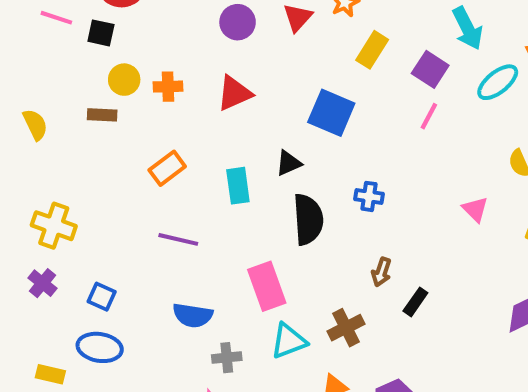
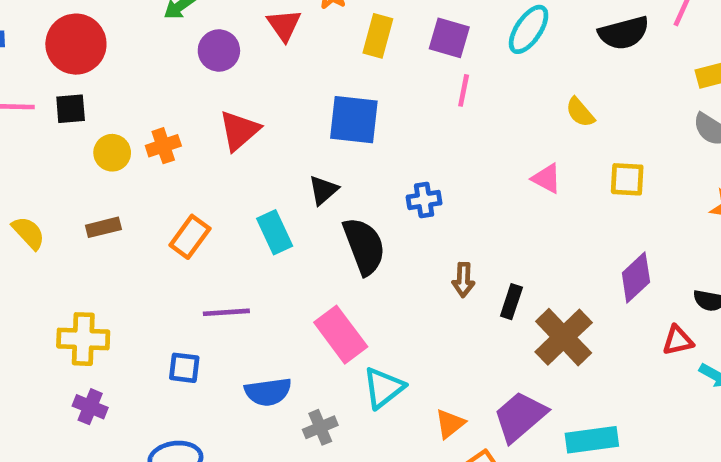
brown rectangle: (102, 115) -> (103, 227), moved
blue square: (102, 297) -> (184, 368), moved
brown cross: (346, 328) -> (564, 337), moved, size x1.4

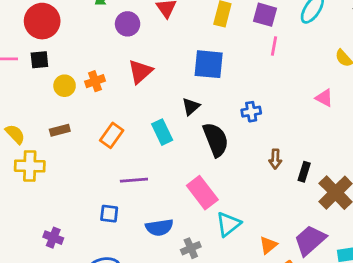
yellow cross: (83, 339) -> (30, 166), moved

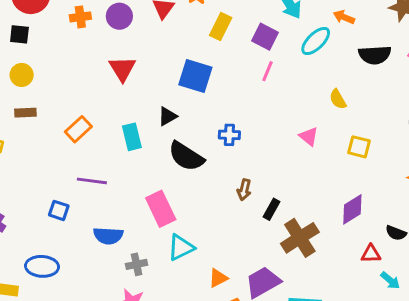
red triangle: (140, 72) -> (122, 69), turned -32
orange cross: (95, 81) -> (80, 17), moved
yellow circle: (65, 86) -> (22, 75), moved
black semicircle: (216, 140) -> (186, 156), turned 132

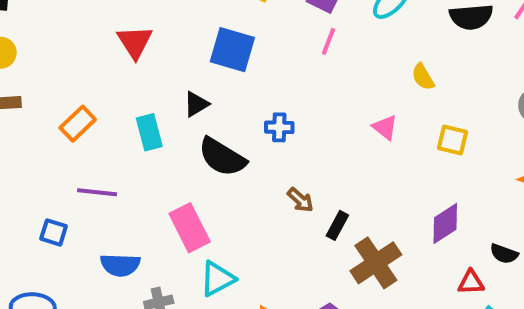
brown arrow: (244, 190) -> (300, 200), turned -60

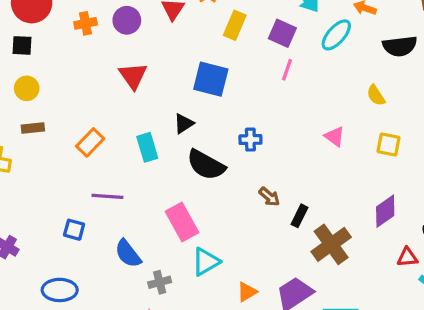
yellow semicircle: (423, 77) -> (376, 95), moved
blue semicircle: (120, 265) -> (128, 254), turned 52

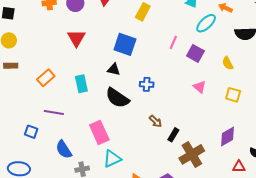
purple square: (282, 33) -> (195, 53), moved
black triangle: (184, 124) -> (114, 69), moved, turned 40

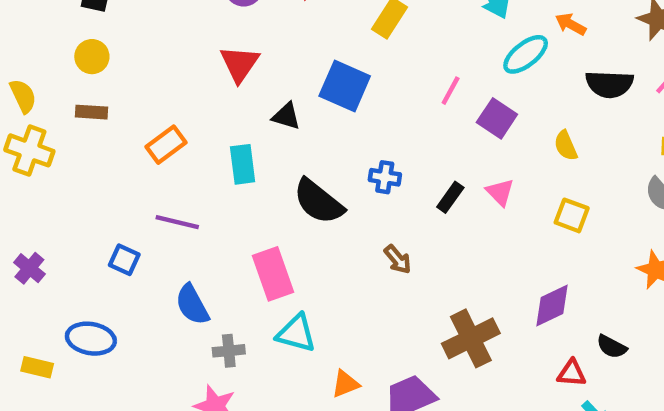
black triangle: (114, 69) -> (286, 116), moved
black rectangle: (173, 135) -> (450, 197), moved
cyan triangle: (112, 159) -> (296, 333), turned 36

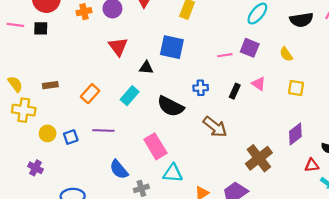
yellow circle: (92, 57) -> (48, 133), moved
pink line: (451, 91) -> (225, 55), moved, turned 64
cyan rectangle: (243, 164) -> (130, 96), turned 60
brown arrow: (398, 259) -> (215, 127), size x1.6
blue square: (124, 260) -> (71, 137), moved, turned -32

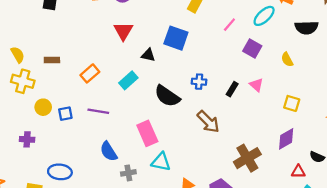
pink line: (225, 55) -> (229, 25), moved, turned -48
yellow square: (296, 88) -> (292, 103), moved
purple cross: (36, 168) -> (27, 139), turned -32

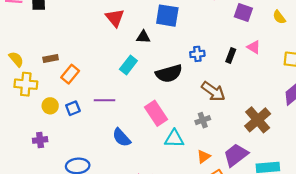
orange rectangle: (90, 73) -> (70, 74), moved
black semicircle: (167, 96) -> (169, 73), turned -40
gray cross: (128, 173) -> (203, 120), moved

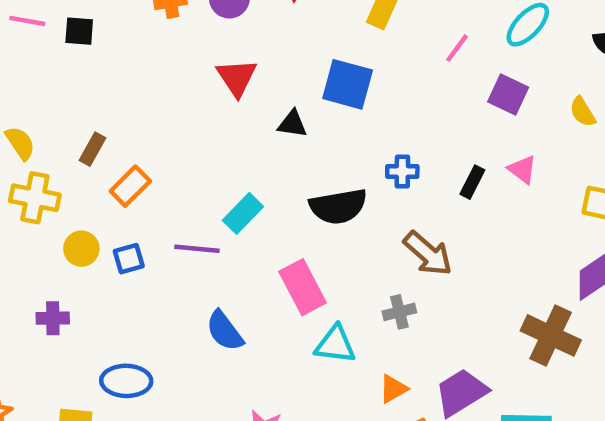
brown rectangle: (51, 59) -> (93, 149), turned -56
cyan rectangle: (128, 65) -> (243, 213), moved
brown cross: (258, 120) -> (551, 335), moved, turned -30

